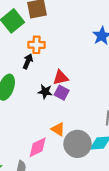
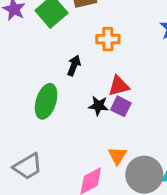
orange cross: (36, 45) -> (108, 39), moved
orange triangle: (58, 129) -> (117, 156), turned 32

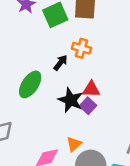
orange cross: (108, 39) -> (82, 48), moved
black star: (99, 106) -> (71, 100), size x1.5

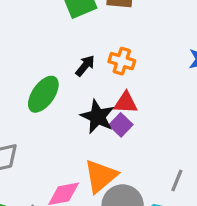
orange cross: (82, 48) -> (122, 61), moved
orange triangle: (74, 144) -> (101, 176), size x1.6

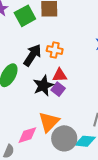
black arrow: (85, 66) -> (32, 55), size x1.6
black star: (98, 117) -> (43, 86), turned 30

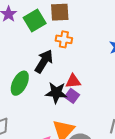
orange cross: (55, 50) -> (64, 39), moved
black star: (43, 86) -> (56, 93), turned 30

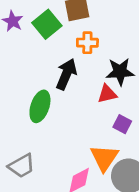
black star: (56, 93) -> (120, 72), moved
purple square: (72, 96) -> (122, 124), moved

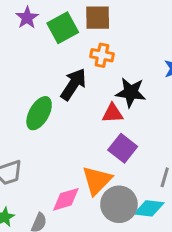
purple square: (122, 124) -> (123, 148), size x1.4

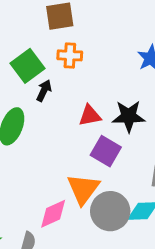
green square: (63, 28) -> (27, 66), moved
black arrow: (73, 84) -> (44, 91), size x0.6
black star: (131, 92) -> (129, 116), moved

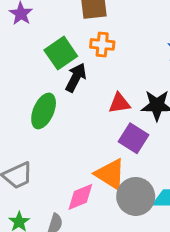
black arrow: (44, 91) -> (76, 78), size x1.4
orange triangle: (83, 189) -> (110, 174), turned -36

